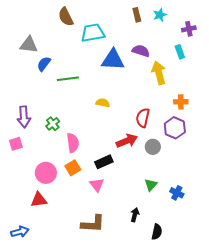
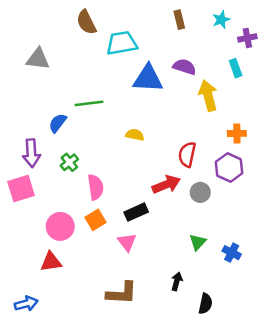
cyan star: (160, 15) -> (221, 20), moved
blue semicircle: (44, 64) -> (58, 123), moved
pink square: (16, 144) -> (21, 188), size x1.5

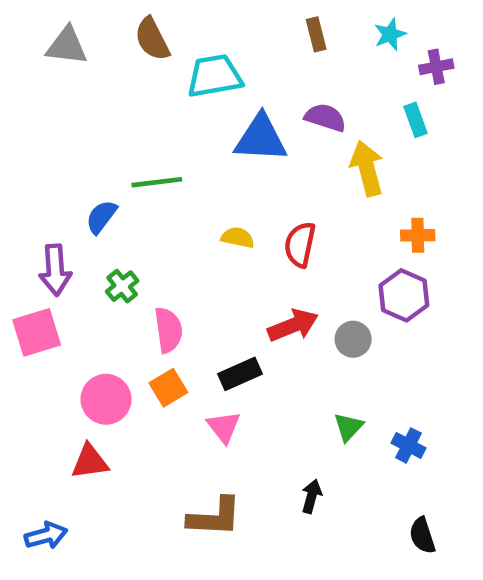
gray triangle: (38, 59) -> (67, 46), moved
red semicircle: (187, 154) -> (300, 245), moved
black semicircle: (205, 304) -> (422, 536), moved, turned 150

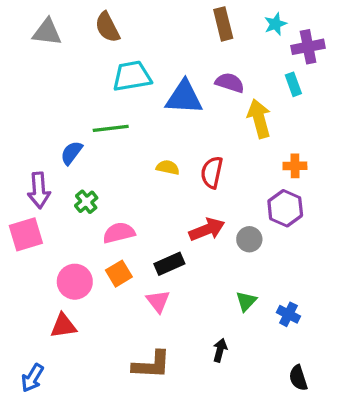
brown rectangle: (316, 34) -> (223, 24), size x1.4
purple cross: (436, 67) -> (308, 47), size x1.4
cyan trapezoid: (215, 76) -> (132, 76), moved
pink semicircle: (168, 330) -> (119, 233), turned -96
blue arrow: (46, 536) -> (32, 378), turned 136

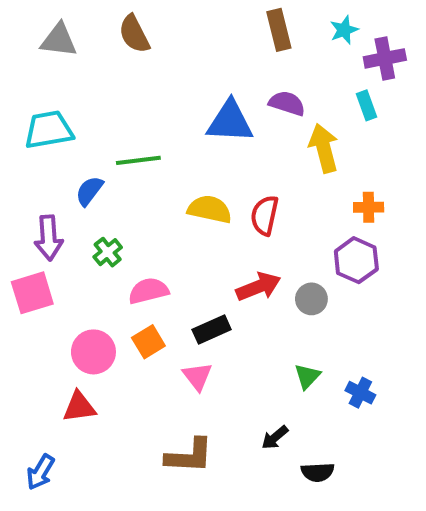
cyan trapezoid: (132, 76) -> (49, 130), moved
yellow semicircle: (168, 167) -> (210, 209), size x1.5
black arrow: (220, 350) -> (275, 437), turned -145
black semicircle: (298, 378) -> (318, 472), moved, turned -75

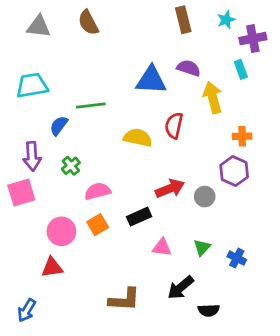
red semicircle: (265, 215) -> (174, 126), moved
pink triangle: (197, 376) -> (162, 247), moved, turned -45
black arrow: (275, 437) -> (181, 288), size x1.5

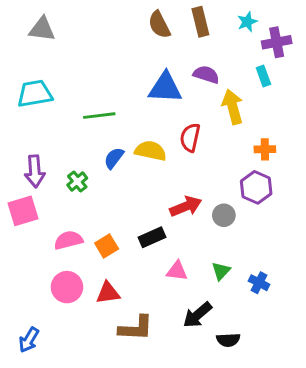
brown semicircle: (88, 23) -> (159, 25), moved
blue semicircle: (59, 126) -> (114, 158), moved
pink semicircle: (98, 191) -> (68, 240), moved
pink circle: (61, 231) -> (67, 287), moved
red triangle: (52, 267) -> (108, 293), moved

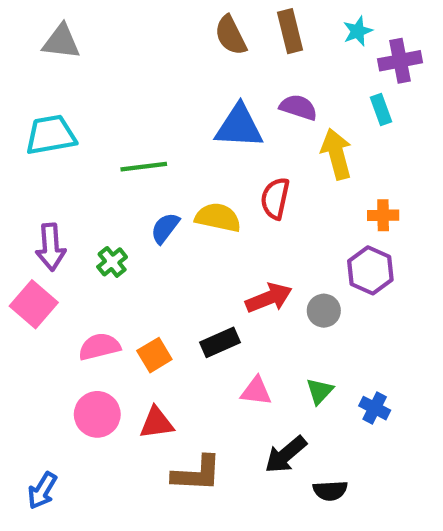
pink square: (23, 211) -> (34, 304), turned -32

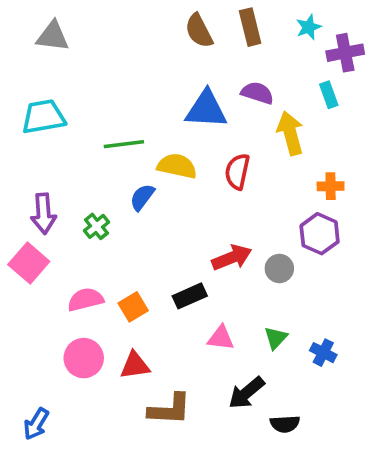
yellow semicircle: (218, 217) -> (177, 166), moved

